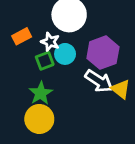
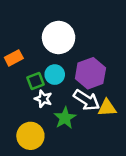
white star: (50, 42) -> (43, 99), moved
yellow triangle: (121, 89) -> (107, 108), turned -42
green star: (41, 93) -> (65, 118), moved

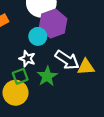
purple hexagon: (90, 73) -> (53, 23), moved
green square: (36, 81) -> (20, 76), moved

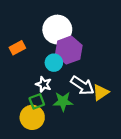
yellow triangle: (86, 67) -> (101, 92), turned -30
green star: (47, 76) -> (63, 101), turned 30

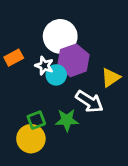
white star: (44, 84) -> (44, 66), moved
yellow triangle: (101, 92) -> (111, 78), moved

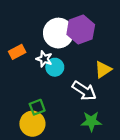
purple hexagon: (73, 60) -> (81, 30), moved
green star: (67, 120) -> (91, 121), moved

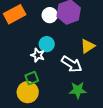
white circle: (58, 33) -> (50, 15), size x0.6
orange rectangle: (17, 52) -> (15, 14), moved, size x1.5
white star: (44, 59) -> (38, 55), moved

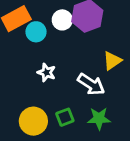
cyan circle: (47, 44) -> (36, 32), moved
green square: (32, 78) -> (65, 117), moved

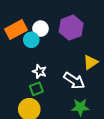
white circle: (62, 20) -> (40, 29), moved
green square: (65, 117) -> (36, 89), moved

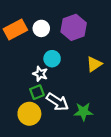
cyan circle: (31, 40) -> (52, 59), moved
white arrow: (74, 81) -> (57, 102), moved

